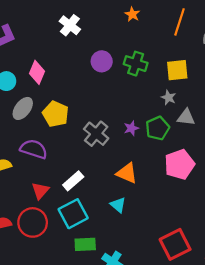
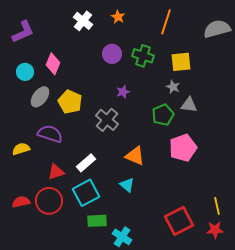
orange star: (132, 14) -> (118, 17), moved
orange line: (179, 22) -> (166, 22), moved
purple star: (131, 128) -> (123, 92), moved
red triangle: (40, 191) -> (56, 172), turned 30

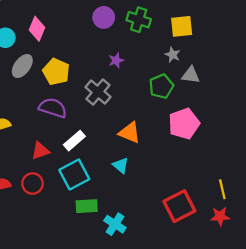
purple semicircle: (50, 134) -> (53, 108), moved
red circle: (49, 201) -> (32, 184), size x0.7

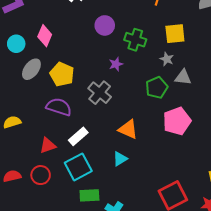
green cross: (139, 20) -> (135, 40), moved
cyan triangle: (121, 165) -> (120, 159), turned 49

